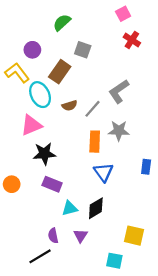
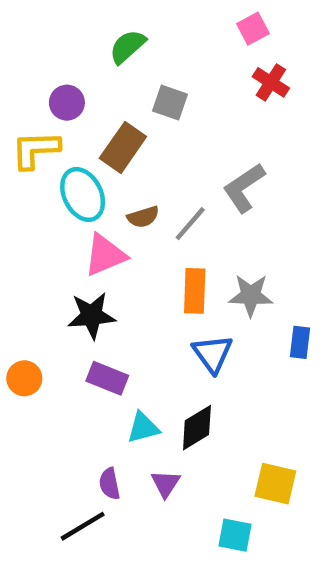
yellow L-shape: (17, 73) -> (36, 150), turned -55
pink triangle: (31, 125) -> (105, 255), moved
gray star: (119, 131) -> (251, 295), moved

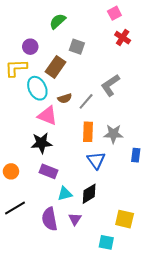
pink triangle: (105, 255) -> (47, 116), turned 45
purple semicircle: (109, 484) -> (50, 219), size x1.6
black line: (83, 526) -> (15, 208), moved

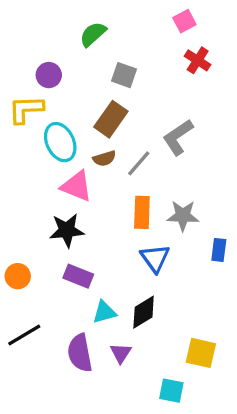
brown rectangle: (56, 67) -> (111, 119), moved

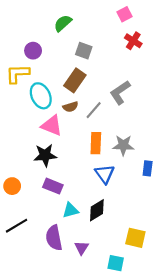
purple triangle: (121, 353) -> (81, 248), moved

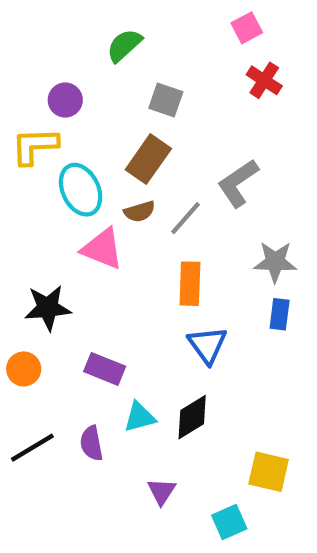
gray star: (123, 145) -> (275, 262), moved
black star: (45, 155) -> (48, 308), moved
blue rectangle: (148, 168) -> (280, 314), moved
purple semicircle: (54, 238) -> (91, 443), moved, size x0.7
cyan square: (116, 263) -> (229, 522), turned -35

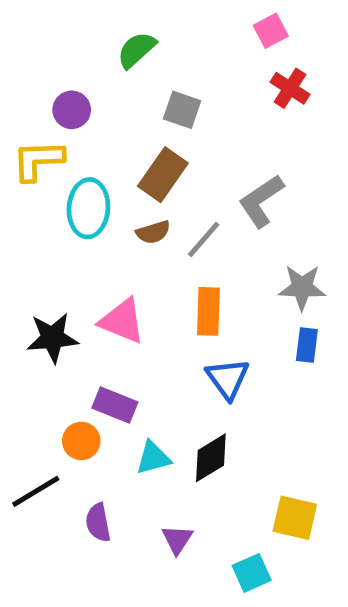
cyan ellipse: (81, 190) -> (88, 208), turned 30
pink triangle: (102, 249) -> (122, 321), moved
orange circle: (24, 369) -> (81, 441), moved
purple semicircle: (91, 443) -> (98, 523), moved

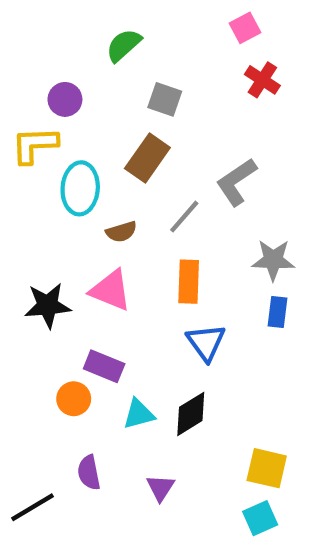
brown semicircle: (153, 232) -> (121, 232), moved
black line: (36, 491) -> (32, 507), moved
cyan square: (252, 573) -> (260, 518), moved

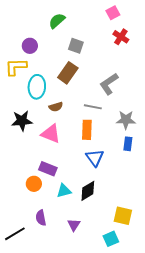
gray line: (184, 217) -> (93, 107), moved, turned 60
black star: (48, 305) -> (22, 121), moved
cyan square: (260, 518) -> (111, 239), moved

